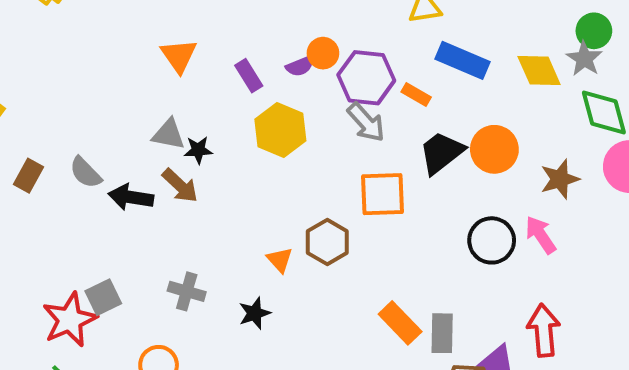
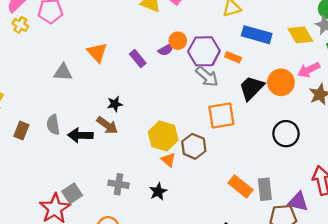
yellow hexagon: (280, 130) -> (163, 136), moved
gray triangle: (169, 134) -> (63, 72), moved
gray semicircle: (85, 173) -> (53, 125), turned 42
pink arrow: (541, 235) -> (309, 70), moved, turned -75

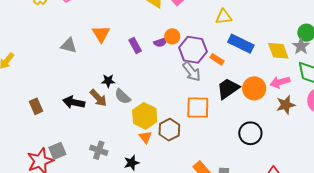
gray semicircle: (53, 125) -> (123, 96), moved, turned -48
brown rectangle: (21, 131) -> (36, 106), moved, turned -56

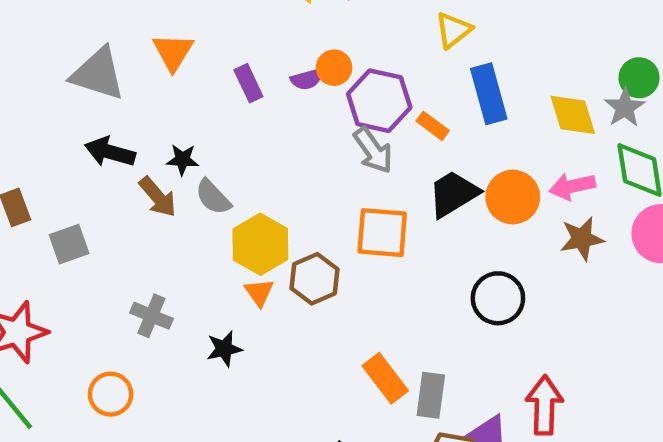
yellow triangle: (224, 17) -> (453, 30), turned -36
blue rectangle: (241, 44) -> (489, 94), turned 45
gray triangle: (69, 45) -> (98, 74), size x1.5
black arrow: (74, 102) -> (110, 152), moved
gray square: (57, 151) -> (69, 244), moved

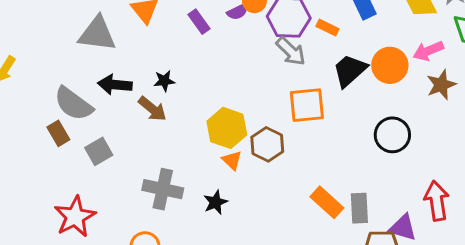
gray semicircle: (213, 197) -> (73, 104), moved, size x1.5
gray cross: (151, 316) -> (163, 189), size x1.4

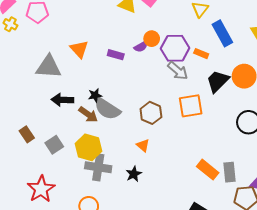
purple rectangle: (199, 22) -> (116, 55), turned -35
gray semicircle: (73, 104) -> (107, 109), moved
yellow hexagon: (227, 128) -> (89, 147), moved
brown hexagon: (267, 144) -> (151, 113), moved

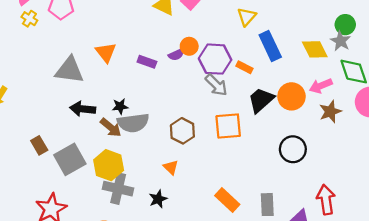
gray semicircle: (107, 109) -> (133, 123), turned -44
gray square: (54, 145) -> (70, 159), size x1.5
orange rectangle: (208, 170) -> (227, 200), moved

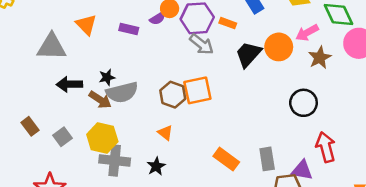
orange square: (228, 126) -> (197, 90), moved
black circle: (293, 149) -> (304, 103), moved
gray square: (70, 159) -> (63, 137), size x0.6

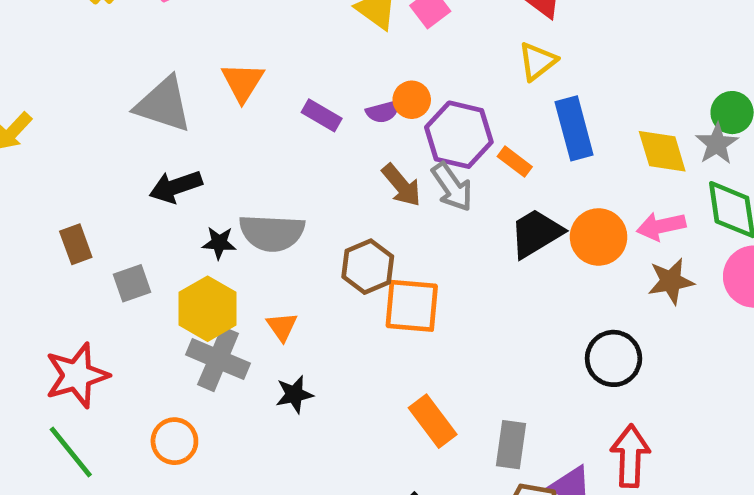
black star: (107, 77) -> (219, 243), moved
black arrow: (69, 84) -> (176, 187), turned -35
orange square: (197, 90) -> (412, 306), moved
brown arrow: (100, 100) -> (401, 185), moved
orange triangle: (165, 133) -> (282, 327), moved

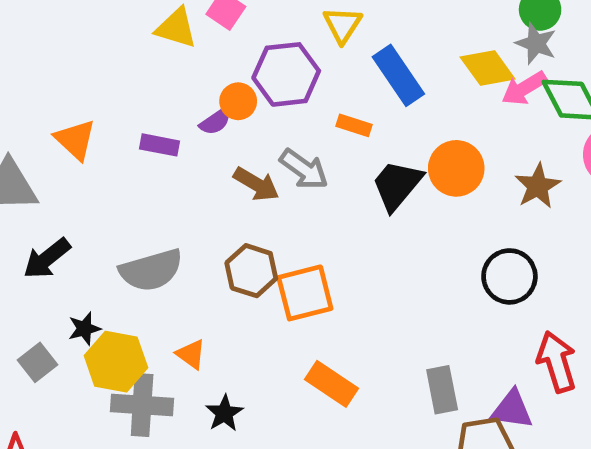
purple hexagon: (459, 135) -> (286, 74), moved
pink arrow: (661, 226) -> (524, 88), moved
black star: (219, 243) -> (84, 329), moved
orange rectangle: (433, 421) -> (332, 384), moved

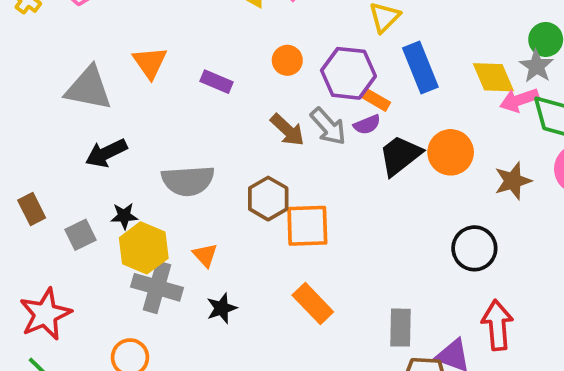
purple hexagon: (286, 74) -> (348, 73), moved
purple semicircle: (215, 122) -> (367, 125), moved

